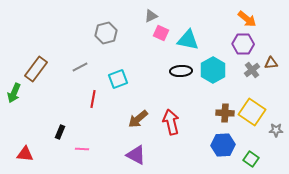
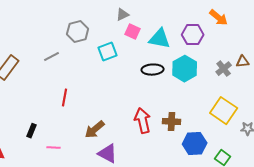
purple hexagon: (243, 44) -> (193, 35), moved
gray line: (80, 67) -> (52, 57), moved
cyan square: (118, 79) -> (108, 52), moved
brown cross: (225, 113) -> (172, 122), moved
brown arrow: (138, 119) -> (95, 130), moved

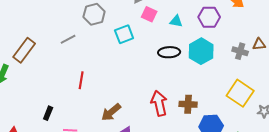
cyan triangle: (160, 39) -> (176, 21), size x0.6
gray cross: (224, 69) -> (240, 51), turned -35

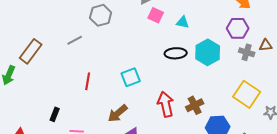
purple hexagon: (209, 17) -> (238, 28), moved
cyan square: (124, 34) -> (131, 77), moved
brown cross: (188, 104) -> (195, 105), turned -30

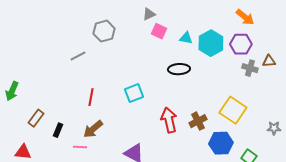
brown rectangle: (31, 51) -> (36, 118), moved, size x0.7
cyan hexagon: (208, 52) -> (211, 43), moved
yellow square: (247, 94) -> (233, 110), moved
brown arrow: (118, 113) -> (93, 129), moved

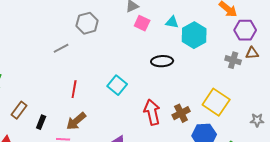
cyan triangle: (186, 38) -> (172, 22), moved
purple hexagon: (241, 44) -> (245, 30), moved
cyan square: (134, 93) -> (117, 85), turned -30

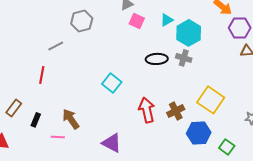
cyan triangle: (172, 22) -> (167, 20), turned -40
gray cross: (233, 60) -> (184, 58), moved
red line: (74, 89) -> (42, 75), moved
brown arrow: (76, 121) -> (71, 119), turned 95

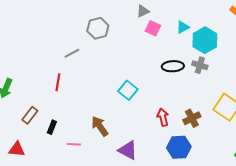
red arrow: (147, 110) -> (163, 117), size x0.7
brown arrow: (71, 119) -> (100, 126), moved
blue hexagon: (199, 133) -> (179, 147), moved

